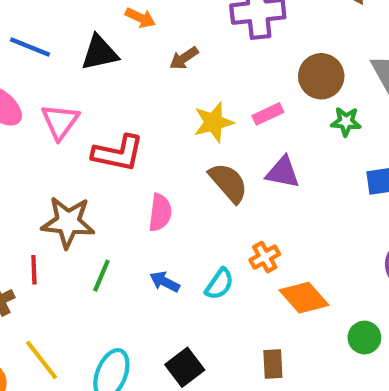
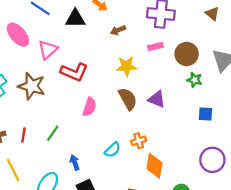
pink rectangle: (268, 114) -> (155, 47), moved
brown star: (68, 222) -> (32, 86), moved
red line: (34, 270) -> (23, 135), moved
blue arrow: (165, 282) -> (75, 162), moved, turned 32
orange diamond: (304, 298) -> (154, 166), turned 40

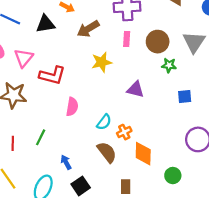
brown arrow: (118, 30) -> (88, 29), size x1.5
pink rectangle: (155, 47) -> (127, 39), turned -64
brown semicircle: (128, 99) -> (107, 152), moved
cyan semicircle: (112, 150) -> (104, 122), moved

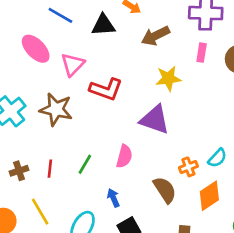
purple triangle: (136, 89) -> (155, 120), moved, size x1.4
pink semicircle: (72, 107) -> (124, 156), moved
cyan semicircle: (104, 122) -> (217, 158), moved
orange diamond: (143, 154) -> (209, 196), turned 50

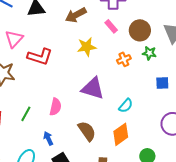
pink rectangle: (202, 53) -> (111, 26), turned -48
purple triangle: (155, 120) -> (93, 88), moved
orange cross: (188, 167) -> (124, 59), moved

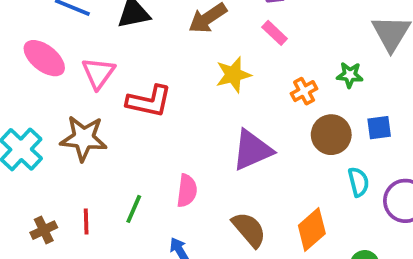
brown circle: (140, 30) -> (331, 135), moved
purple triangle: (93, 88) -> (252, 150), turned -35
cyan semicircle: (126, 106) -> (358, 182), moved, turned -49

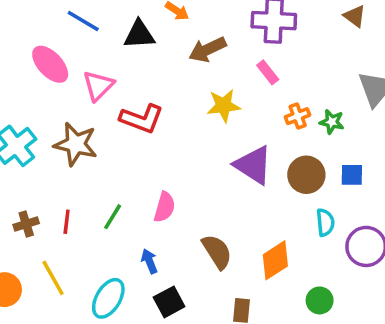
orange cross: (304, 91) -> (298, 116), moved
purple triangle: (252, 150) -> (253, 165), moved, turned 48

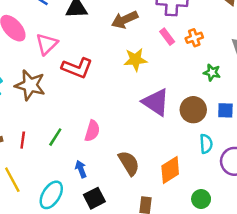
orange cross: (298, 116) -> (194, 38), moved

